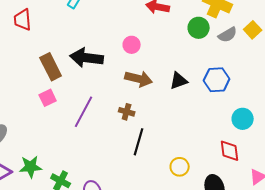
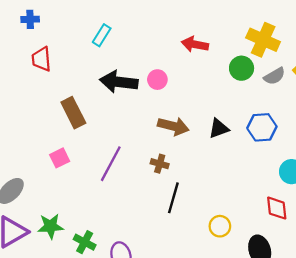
pink circle: (132, 45) -> (157, 80), moved
black arrow: (87, 58) -> (119, 82), moved
pink square: (48, 98) -> (60, 158), moved

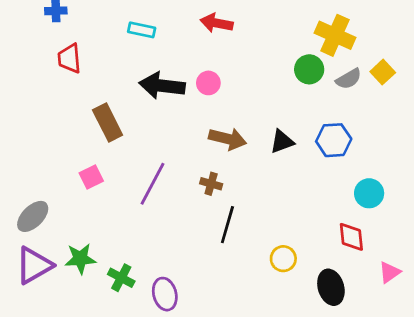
cyan rectangle: (102, 35) -> (142, 30), turned 70
red arrow: (195, 44) -> (217, 23), moved

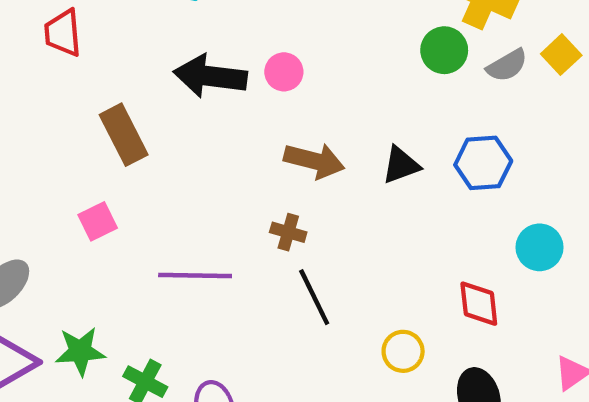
purple line: (153, 184) -> (195, 275), moved, turned 63
black line: (227, 225) -> (314, 297), turned -42
red diamond: (351, 237) -> (479, 304), moved

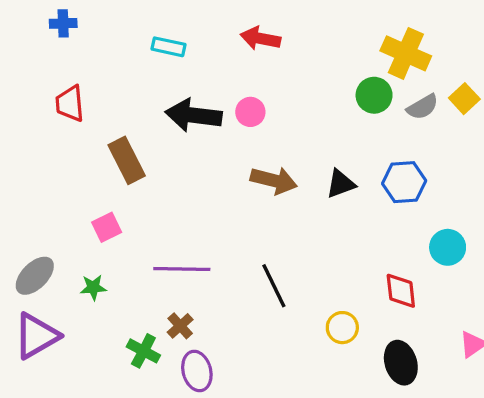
red trapezoid: (63, 33) -> (70, 104), moved
brown cross: (288, 232) -> (180, 326), moved, turned 32
green star: (80, 351) -> (93, 287), moved, size x0.7

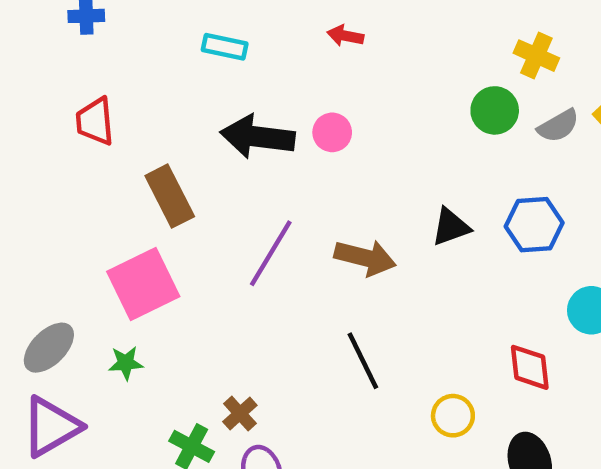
red arrow: (260, 38) -> (345, 36), size x0.7
yellow cross: (406, 53) -> (536, 56), size x0.7
brown arrow: (274, 180) -> (365, 258), moved
pink square: (107, 227) -> (143, 284), size x1.8
purple line: (182, 269) -> (271, 253), moved, turned -60

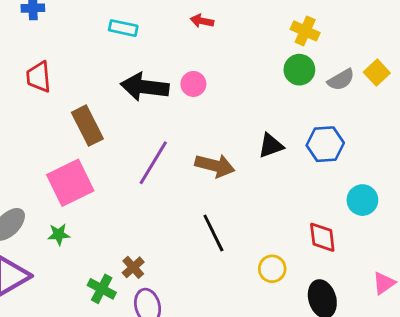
yellow cross: (536, 56) -> (305, 31), moved

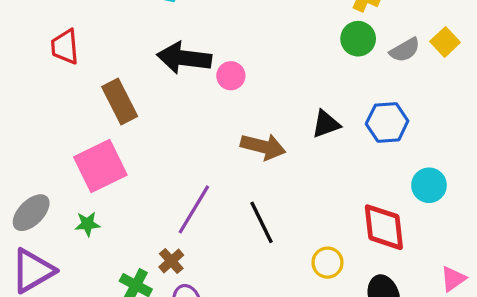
pink circle: (193, 84) -> (231, 76), moved
purple line: (153, 163) -> (194, 209), moved
red diamond: (322, 237) -> (384, 227), size x1.4

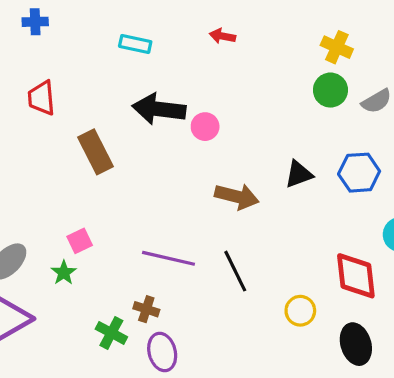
pink square: (100, 166) -> (80, 241), moved, size x0.5
purple line: (194, 209) -> (169, 258), turned 72
green star: (87, 224) -> (64, 273), turned -30
brown cross: (171, 261) -> (146, 309), turned -30

